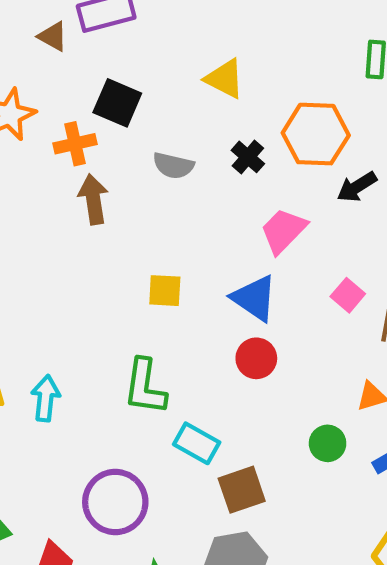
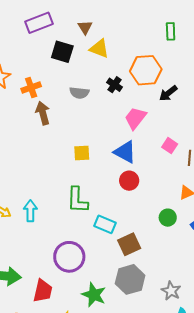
brown triangle: (53, 36) -> (85, 27), moved, turned 35
black square: (117, 103) -> (62, 52), moved

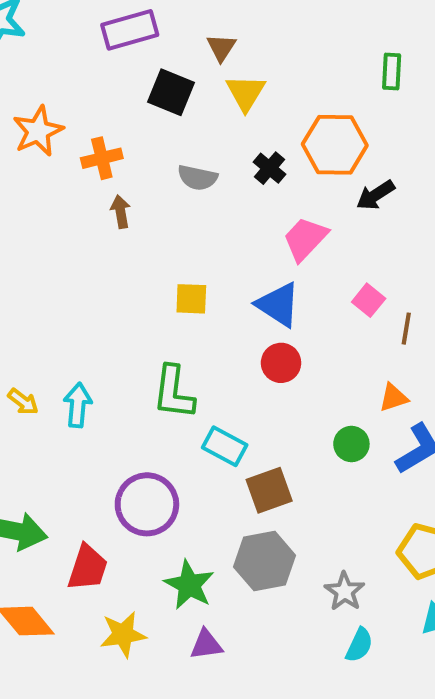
yellow triangle: (99, 48) -> (246, 93), turned 35
brown arrow: (43, 113) -> (121, 212), size x0.7

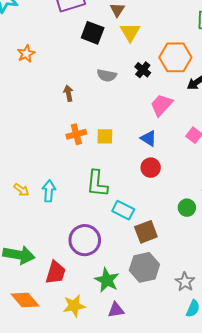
orange star: (38, 131) -> (26, 54), size x0.7
orange cross: (102, 158) -> (76, 134), moved
blue triangle: (278, 305) -> (149, 138), size x0.7

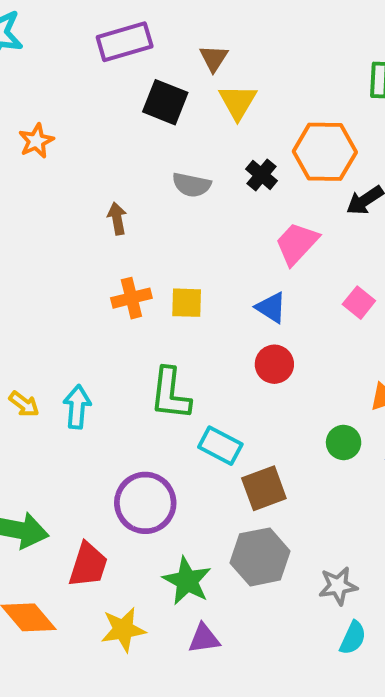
gray star: (185, 282) -> (338, 586), turned 30

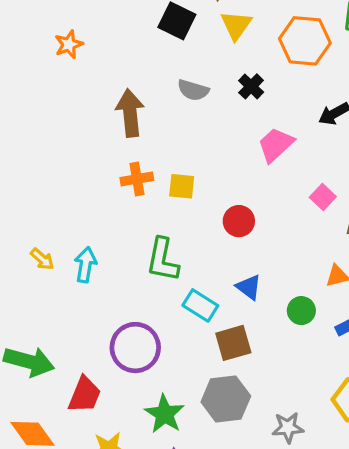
orange hexagon: (325, 152) -> (305, 41), moved
brown arrow: (117, 219) -> (130, 113), size x1.8
blue triangle: (271, 308) -> (249, 287), moved
red circle: (274, 364) -> (239, 221), moved

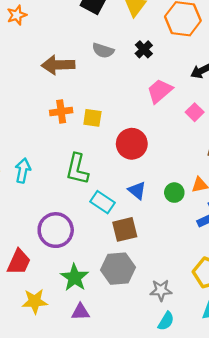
brown arrow: (130, 113) -> (58, 65), turned -88
pink square: (323, 197) -> (195, 112), moved
red circle: (239, 221) -> (132, 144), size x1.4
green circle: (301, 311) -> (174, 193), moved

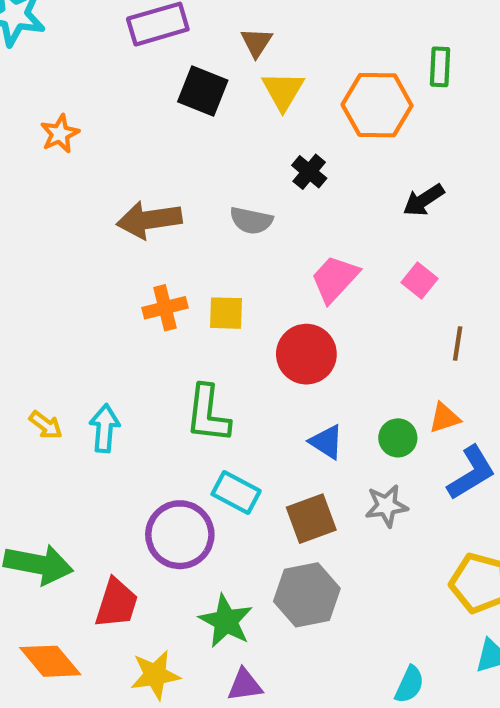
gray semicircle: (103, 50) -> (251, 221), moved
pink trapezoid: (160, 91) -> (335, 279), moved
cyan rectangle: (102, 202) -> (236, 493), moved
gray star: (161, 290) -> (386, 506), moved

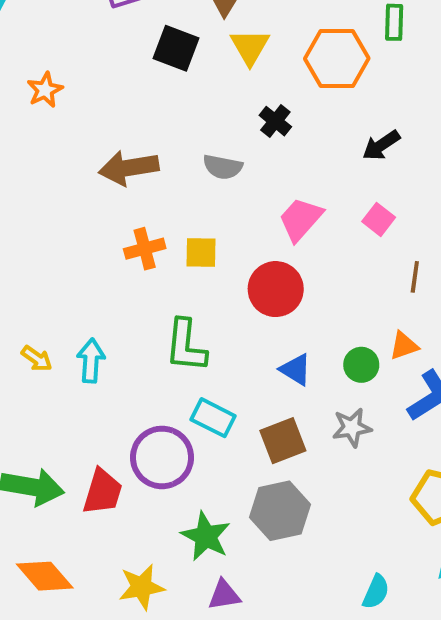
red trapezoid: (116, 603) -> (103, 492), moved

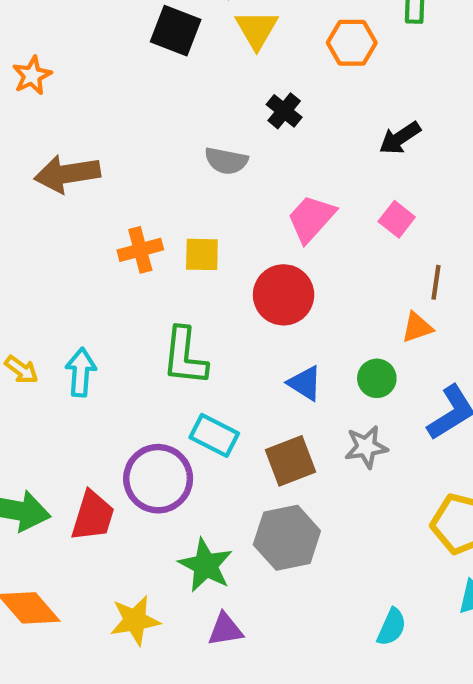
orange hexagon: (337, 59) -> (352, 43), size x0.7
brown arrow: (129, 168) -> (67, 174), moved
orange triangle: (404, 346) -> (417, 327), moved

